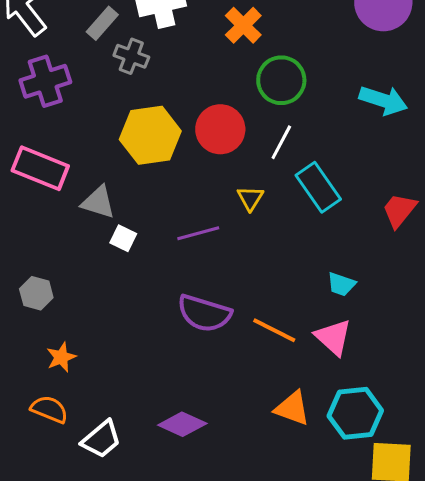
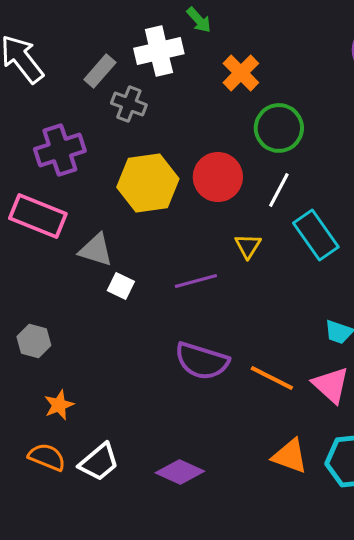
purple cross: (45, 81) -> (60, 150), moved
white trapezoid: (101, 439) -> (99, 462), moved

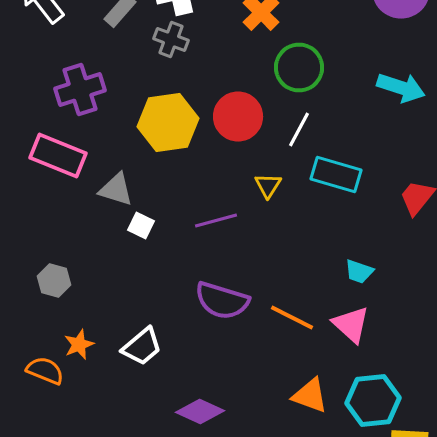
gray cross: (129, 104) -> (171, 40), moved
cyan rectangle: (316, 235) -> (336, 174), turned -39
orange semicircle: (47, 457) -> (45, 370), moved
white trapezoid: (99, 462) -> (142, 346), moved

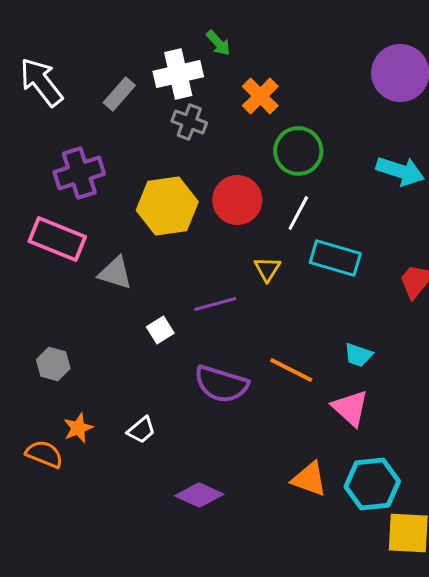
gray cross: (171, 40) -> (189, 122), moved
white square: (141, 226) -> (160, 330), moved, turned 32
orange line: (292, 318) -> (291, 370), moved
white trapezoid: (142, 346) -> (141, 430), size x0.7

